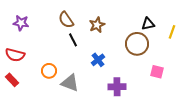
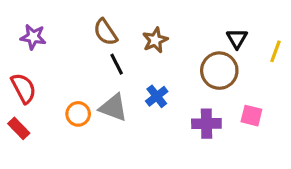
black triangle: (148, 24) -> (237, 39), turned -48
red semicircle: (15, 55) -> (24, 88), turned -132
gray triangle: (70, 83) -> (113, 108), moved
purple cross: (117, 87) -> (206, 124), moved

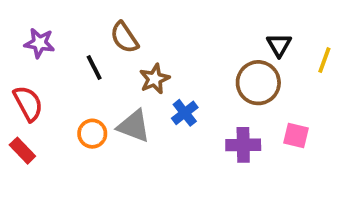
brown star: (155, 40) -> (155, 79), moved
black line: (117, 64) -> (94, 68), moved

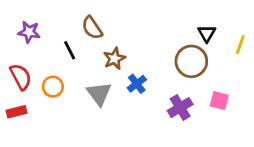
gray triangle: (134, 126) -> (99, 94), turned 32
orange circle: (92, 134) -> (53, 87), moved
purple cross: (243, 145) -> (180, 108), turned -30
red rectangle: (22, 151) -> (16, 112), turned -60

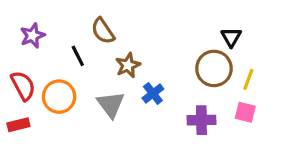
purple star: (29, 32) -> (32, 36), turned -30
yellow line: (240, 45) -> (248, 79), moved
orange circle: (53, 87) -> (59, 97), size x1.4
purple cross: (180, 108) -> (201, 120), turned 30

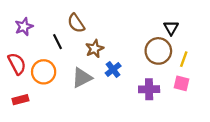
gray triangle: (111, 104) -> (82, 78), turned 40
red rectangle: (18, 125) -> (20, 100), moved

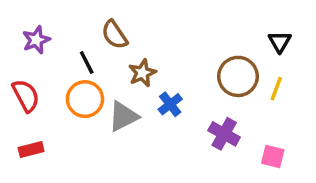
black triangle: (171, 28) -> (280, 42), moved
orange circle: (44, 72) -> (85, 99), moved
pink square: (181, 83) -> (273, 156), moved
purple cross: (149, 89) -> (224, 134), turned 30

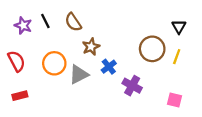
purple star: (36, 40) -> (23, 26), turned -30
black line: (87, 63) -> (45, 21), moved
purple cross: (224, 134) -> (132, 86), moved

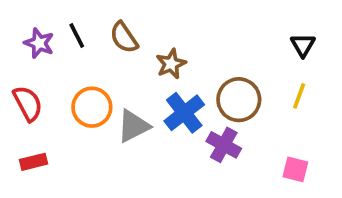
brown star: (91, 47) -> (171, 64), moved
brown circle: (152, 49) -> (239, 100), moved
blue cross: (109, 67) -> (184, 113), size x1.5

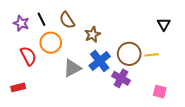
yellow line: (299, 96) -> (152, 55), moved, turned 64
red semicircle: (28, 103) -> (28, 56), moved
orange circle: (92, 107) -> (51, 43), moved

